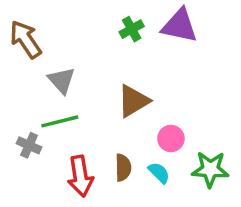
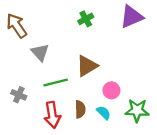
purple triangle: (179, 26) -> (132, 17), moved, turned -35
green line: (60, 121) -> (56, 83), moved

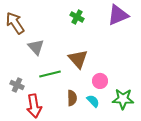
green cross: (86, 19) -> (77, 17), turned -32
brown triangle: (87, 66) -> (78, 59), turned -40
red arrow: (52, 115) -> (34, 106), moved

